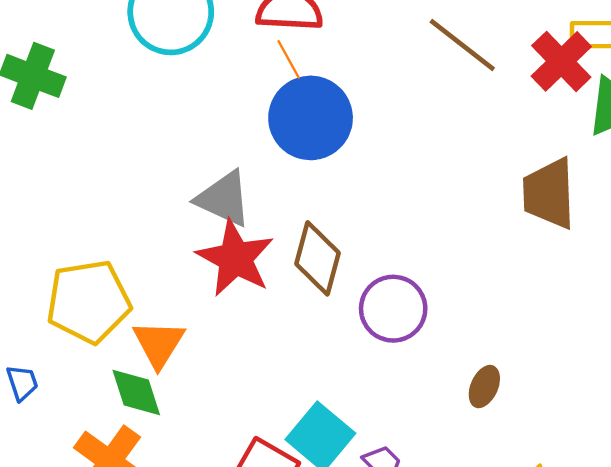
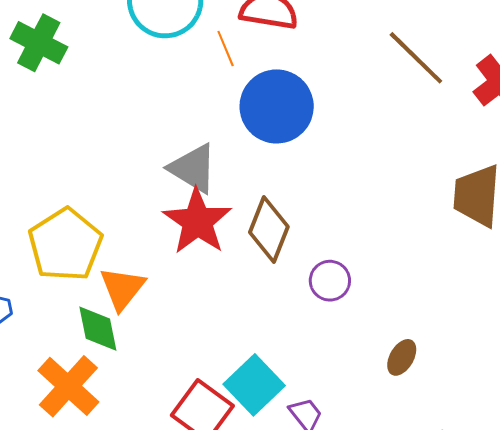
orange line: (289, 59) -> (226, 49), moved
yellow pentagon: (89, 302) -> (65, 245), turned -30
purple circle: (393, 309) -> (330, 281), size x0.7

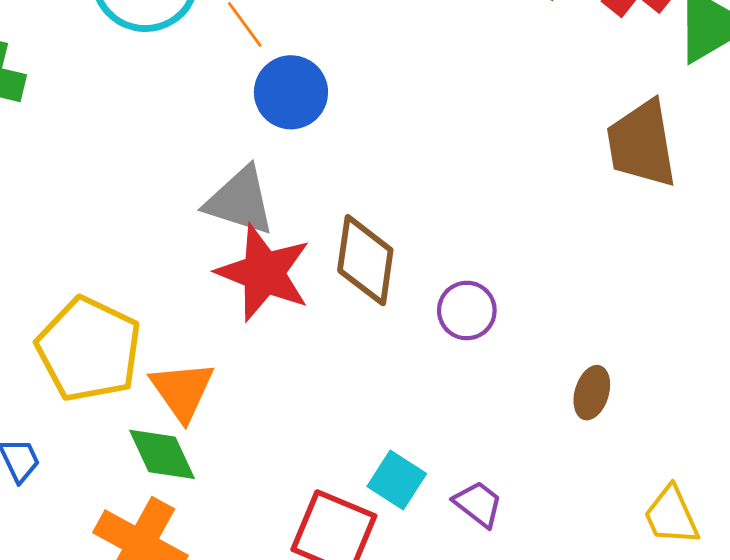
blue circle: (277, 106) -> (291, 92), moved, size x0.7
cyan square: (254, 385) -> (397, 480), size x0.7

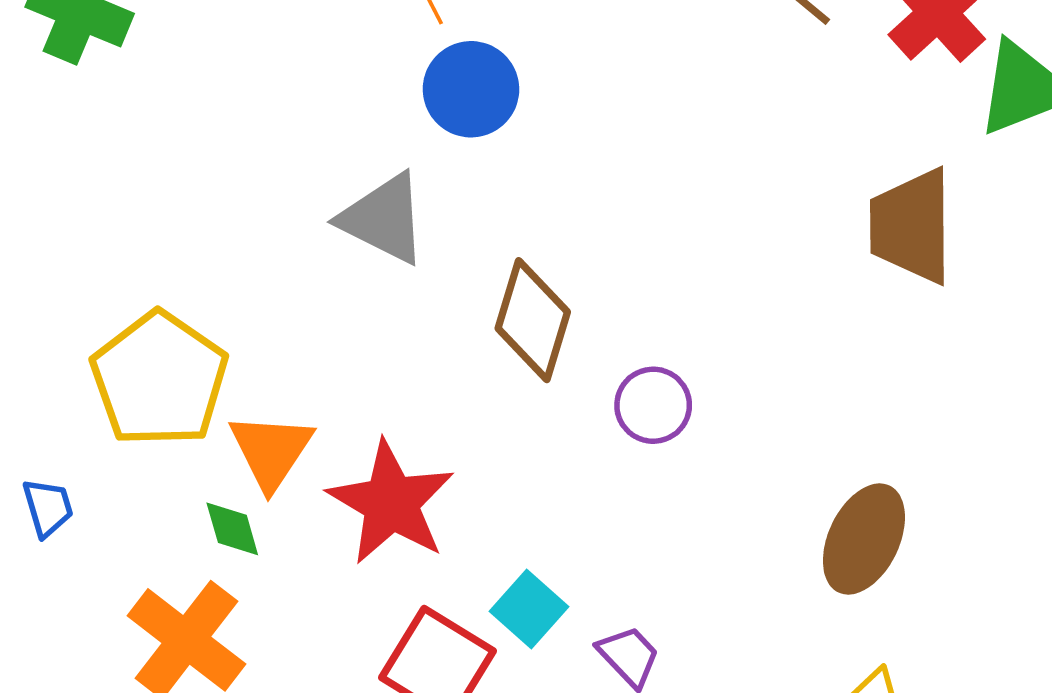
red star: (264, 273) -> (391, 503), moved
brown ellipse: (592, 393) -> (864, 539), moved, size x1.6
green diamond: (162, 454) -> (232, 529), size x0.7

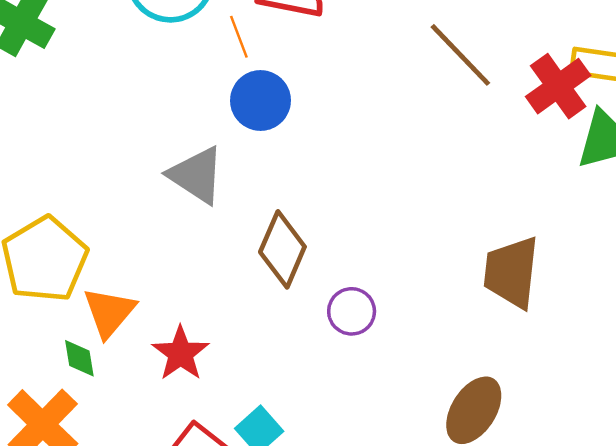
brown trapezoid: (912, 226) -> (511, 272), moved
red star: (391, 503) -> (181, 353), size x0.7

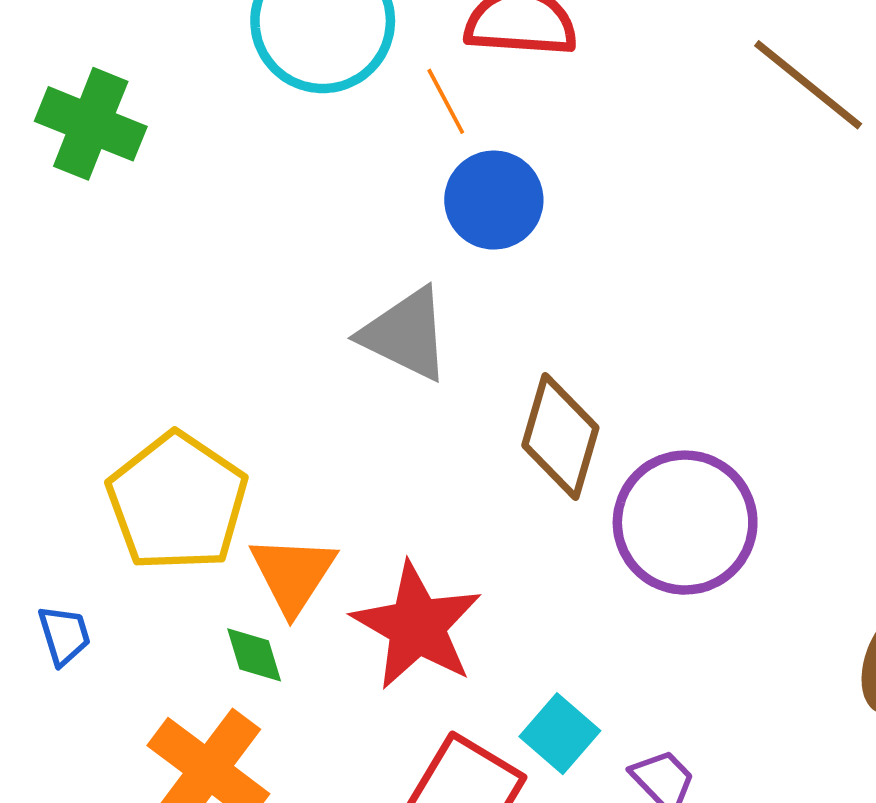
purple circle: (352, 311) -> (685, 523), size x1.8
red star: (181, 353) -> (417, 626), size x1.4

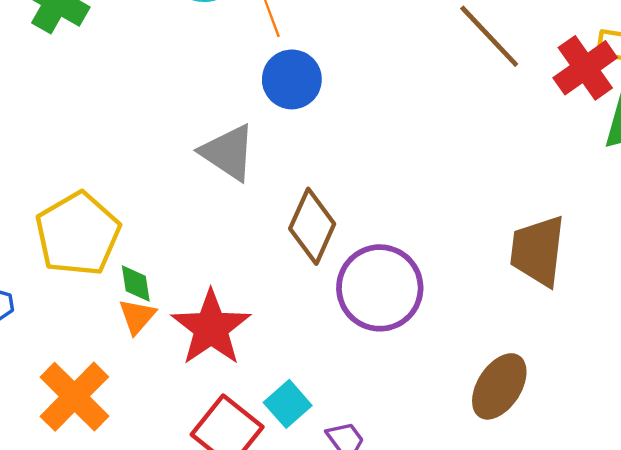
orange triangle: (293, 574) -> (137, 316), moved, size x0.7
green diamond: (254, 655) -> (136, 284), moved

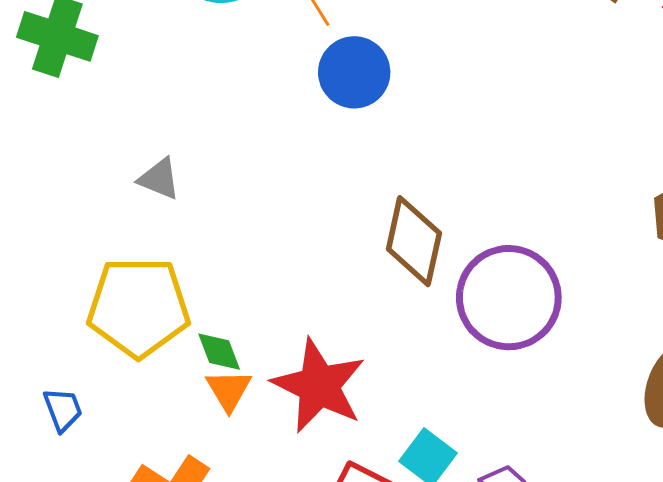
gray triangle: (228, 152) -> (159, 179), moved, size x0.6
yellow pentagon: (78, 234) -> (139, 307), turned -30

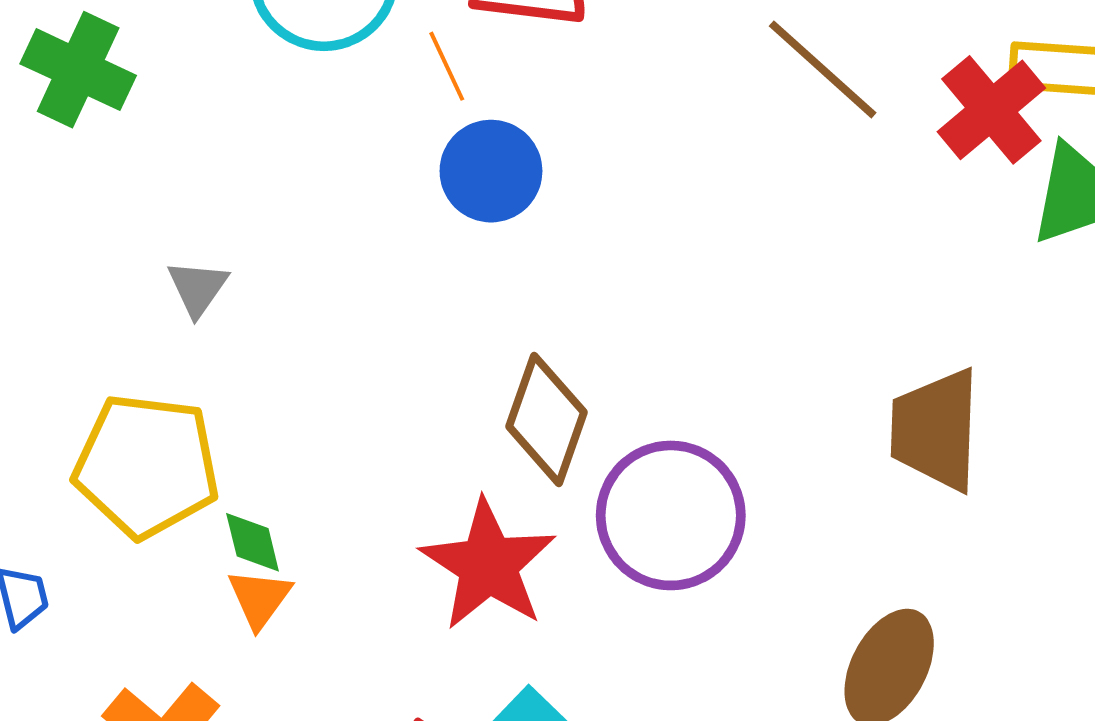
gray triangle: (159, 179) -> (198, 288), turned 36
red star: (319, 386) -> (488, 565), moved

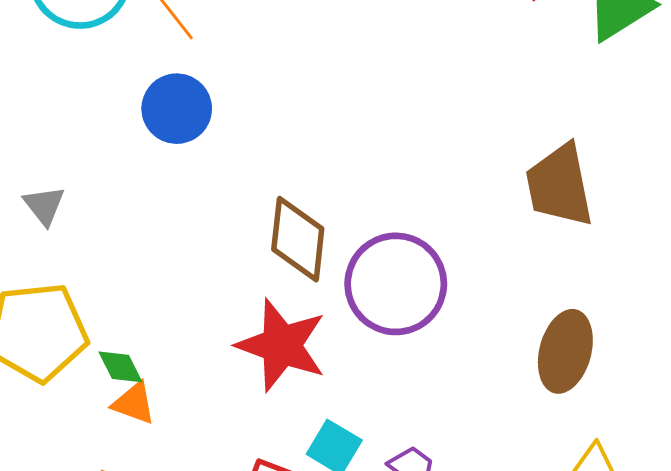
blue circle: (491, 171) -> (177, 109), moved
orange triangle: (260, 598) -> (134, 403), turned -33

